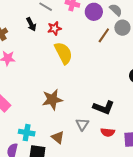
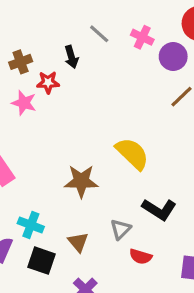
red star: (54, 28) -> (48, 82), moved
yellow semicircle: (63, 53) -> (132, 154), moved, turned -30
red semicircle: (108, 132) -> (141, 257), moved

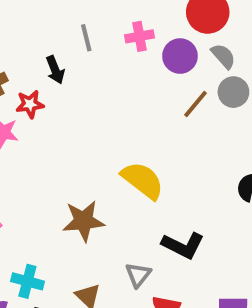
gray line: (99, 34) -> (86, 38), turned 40
pink cross: (142, 37) -> (140, 36), turned -30

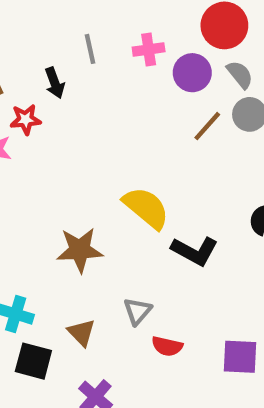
black L-shape: (183, 245) -> (195, 251), moved

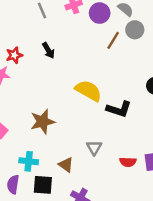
black arrow: (55, 83) -> (48, 50), moved
brown star: (80, 250) -> (43, 122), moved
red semicircle: (167, 346) -> (128, 162), moved

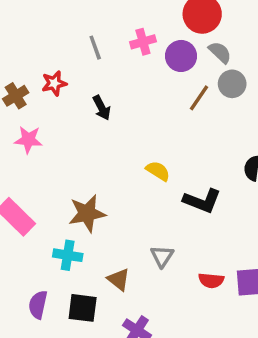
red star: (14, 55) -> (54, 83), moved
yellow semicircle: (88, 91) -> (158, 171), size x0.6
cyan cross: (29, 161) -> (68, 255), moved

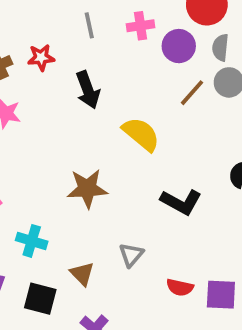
gray semicircle: (220, 52) -> (220, 48), turned -135
black arrow: (102, 108) -> (88, 90), size x1.4
yellow semicircle: (158, 171) -> (141, 134), moved, size x1.5
brown star: (87, 213) -> (87, 189), moved

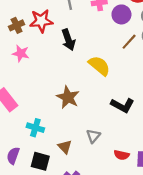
red star: (41, 57) -> (41, 21), size x1.5
brown star: (87, 189) -> (68, 97), turned 30

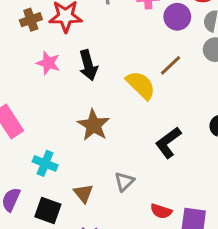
black arrow: (68, 40) -> (88, 65), moved
brown line: (129, 42) -> (171, 65), moved
pink star: (21, 53) -> (48, 63), moved
black L-shape: (123, 105) -> (168, 143), turned 110

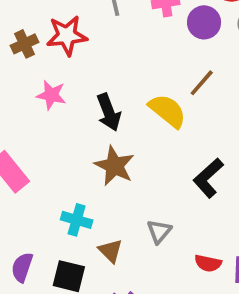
black arrow: (88, 65) -> (109, 112), moved
cyan cross: (45, 163) -> (77, 220), moved

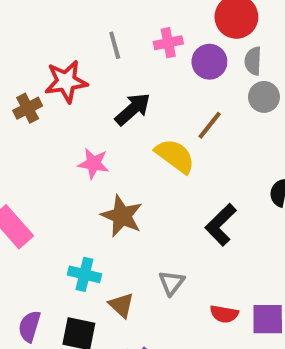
brown cross: (24, 44) -> (28, 108), moved
pink star: (51, 95) -> (94, 164), moved
black arrow: (109, 112) -> (133, 109), moved, turned -108

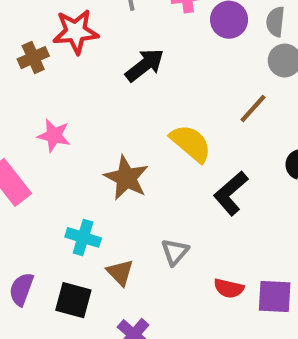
brown line: (210, 125) -> (253, 108), moved
yellow semicircle: (175, 156) -> (191, 143), moved
pink star: (94, 164) -> (54, 135), moved

